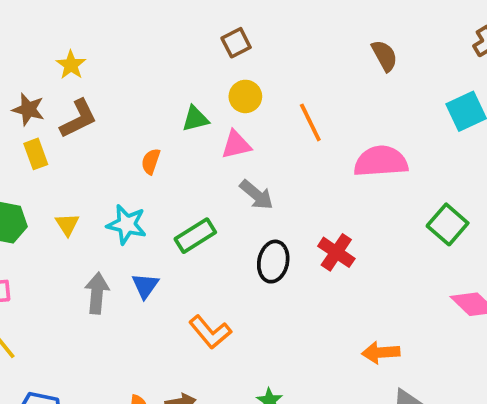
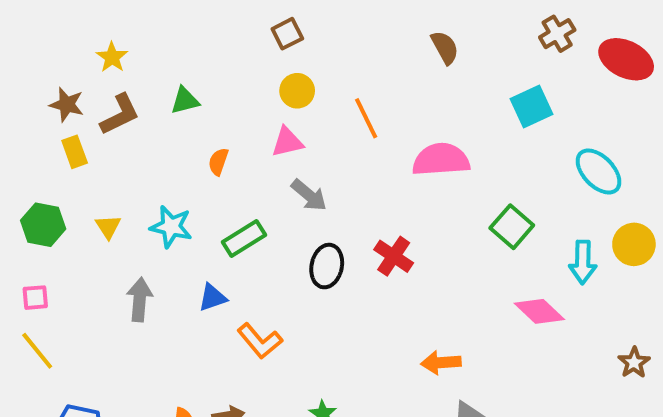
green triangle: (195, 119) -> (185, 101), moved
orange semicircle: (151, 161) -> (218, 162), moved
blue triangle: (145, 286) -> (212, 298), moved, turned 36

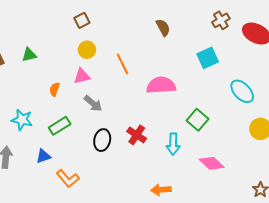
orange semicircle: (218, 162) -> (55, 89), moved
cyan arrow: (583, 262) -> (173, 144), moved

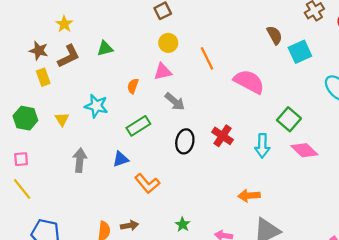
brown semicircle: (163, 27) -> (275, 35), moved
pink semicircle: (161, 85) -> (249, 82), turned 32
cyan star: (22, 120) -> (96, 106), moved
pink diamond: (212, 163) -> (304, 150), moved

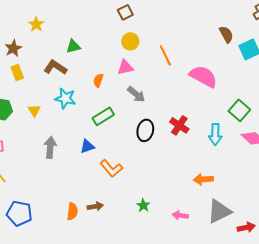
brown star: (39, 51) -> (13, 48), turned 30
brown L-shape: (69, 56) -> (55, 67), moved, turned -120

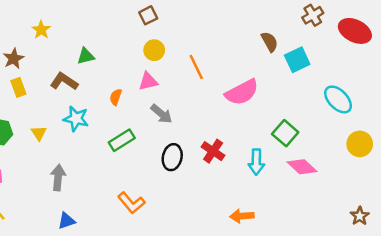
pink semicircle: (203, 76) -> (242, 92), turned 124
blue triangle: (87, 146) -> (66, 221), moved

